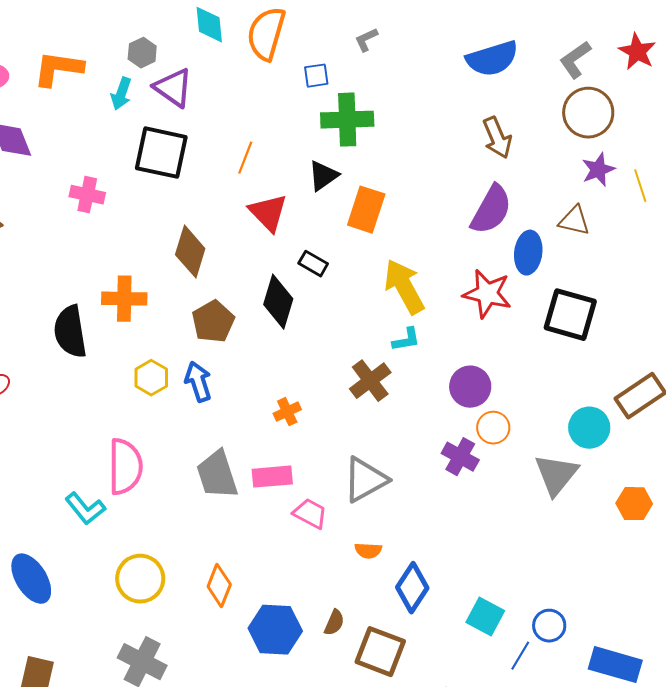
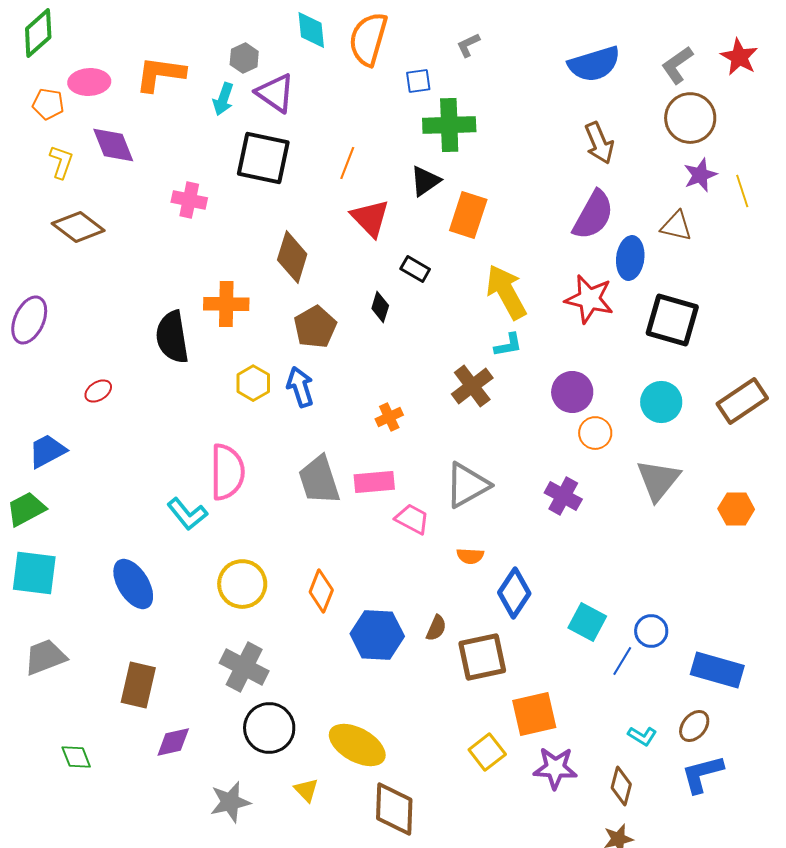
black diamond: (278, 302) -> (380, 307), size x0.6
cyan circle: (589, 428) -> (661, 402), moved
purple cross: (460, 457) -> (563, 496), moved
brown square: (380, 652) -> (482, 657), turned -33

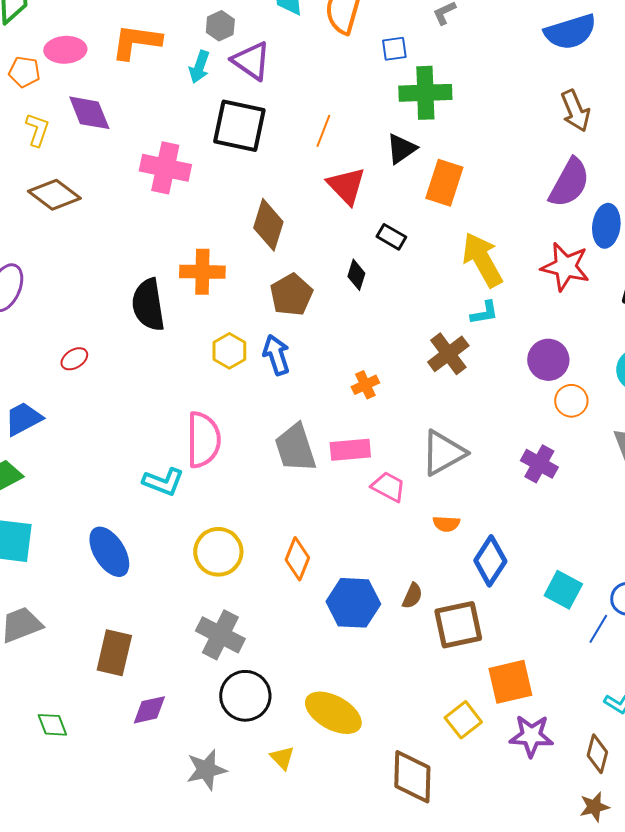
pink cross: (189, 200) -> (165, 168), size x1.4
cyan L-shape: (187, 514) -> (163, 482), turned -30
brown diamond: (394, 809) -> (412, 777), moved

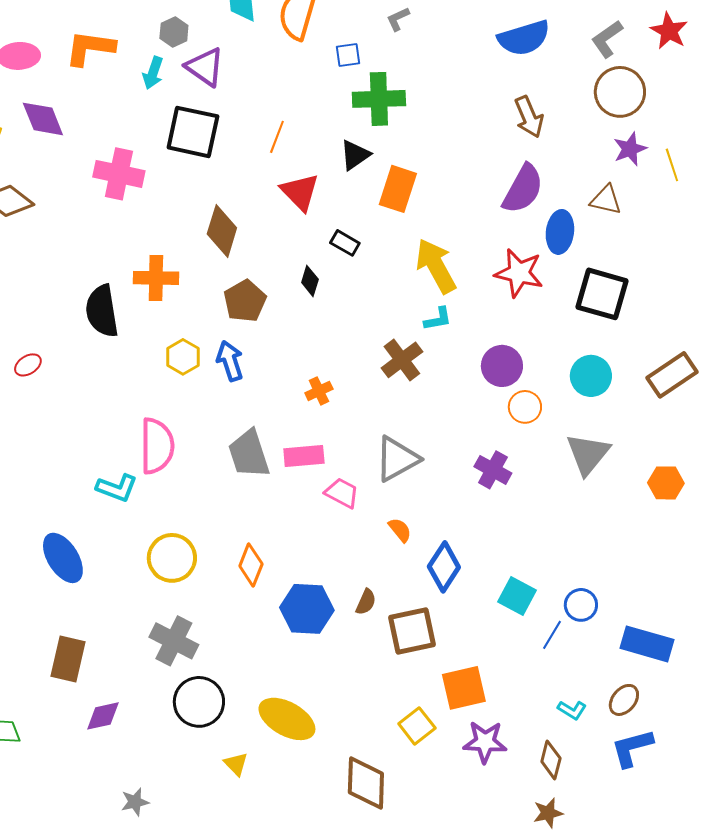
orange semicircle: (446, 524) -> (400, 530), turned -132
gray star: (206, 770) -> (135, 802), moved, size x0.7

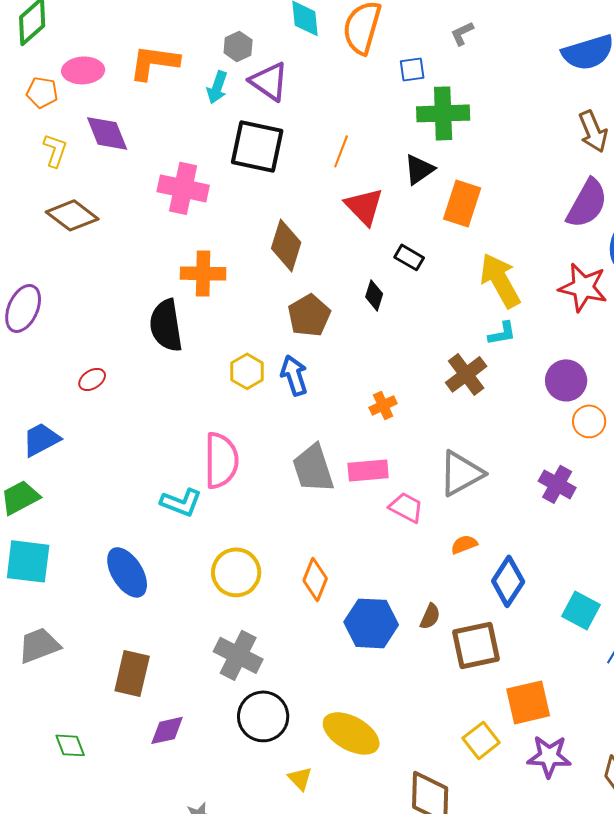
orange cross: (156, 278) -> (203, 273), moved
orange semicircle: (400, 530) -> (464, 544), turned -72

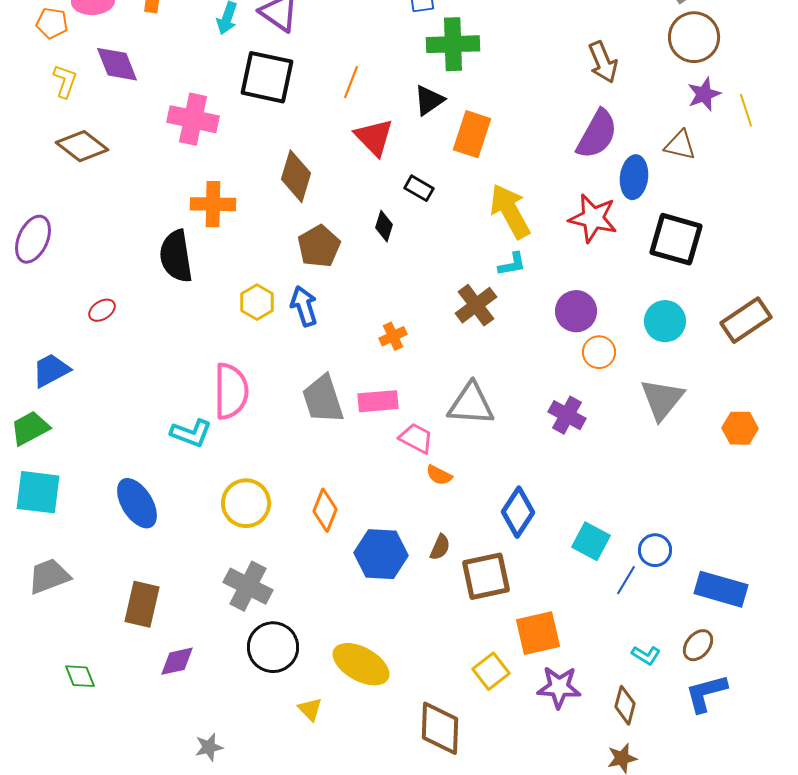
gray triangle: (461, 473) -> (471, 404), turned 33
orange semicircle: (464, 544) -> (439, 475), moved, turned -132

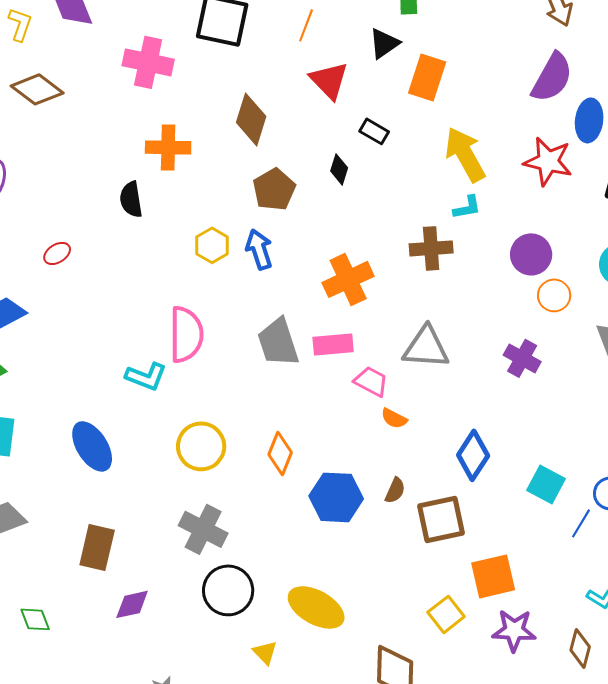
black semicircle: (176, 256) -> (131, 199), size x0.7
brown cross: (476, 305) -> (431, 248), turned 33
orange cross: (393, 336) -> (348, 279), size x1.8

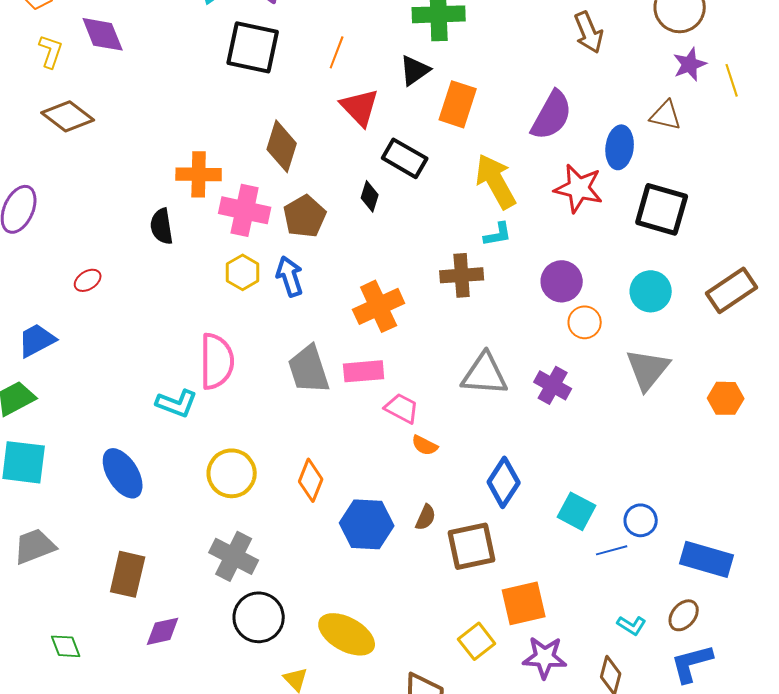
pink cross: (148, 62) -> (245, 210), moved
purple semicircle: (552, 77) -> (552, 115), moved
black rectangle: (374, 131) -> (405, 158), size x1.5
gray triangle: (426, 347) -> (485, 374), moved
blue line: (581, 523) -> (612, 550), turned 44

